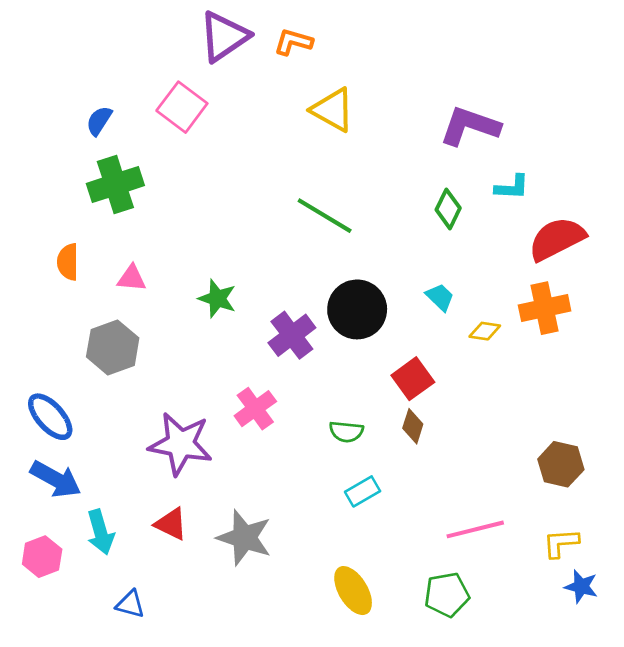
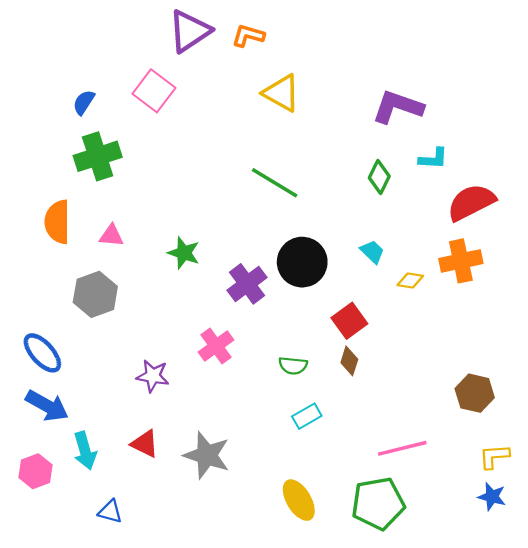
orange semicircle: (68, 262) -> (57, 222), size x1.4
purple star: (181, 444) -> (153, 376), size x0.6
yellow L-shape: (561, 543) -> (494, 456), moved
green pentagon: (447, 595) -> (378, 504), size x1.4

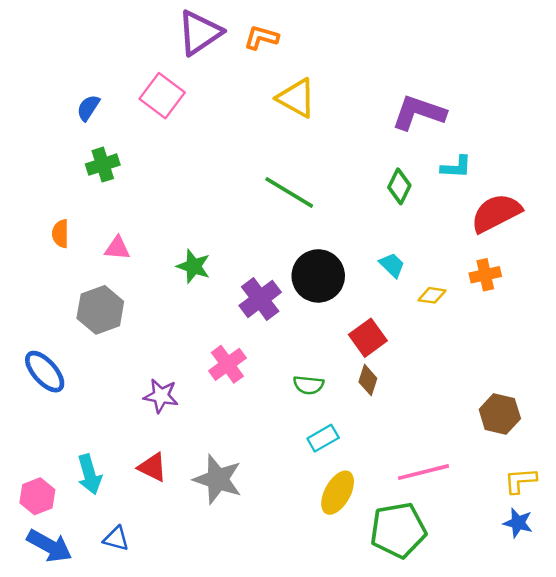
green cross: (98, 156) -> (103, 165), size x0.7
orange semicircle: (57, 222) -> (60, 234), size x0.6
orange cross: (461, 261) -> (485, 275), size x0.7
blue arrow: (47, 406) -> (50, 546), moved
yellow ellipse: (299, 500) -> (338, 493), moved, turned 60

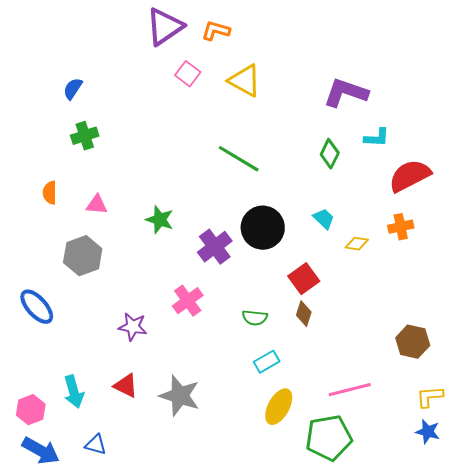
pink square: (162, 96) -> (188, 74), moved, size x0.7

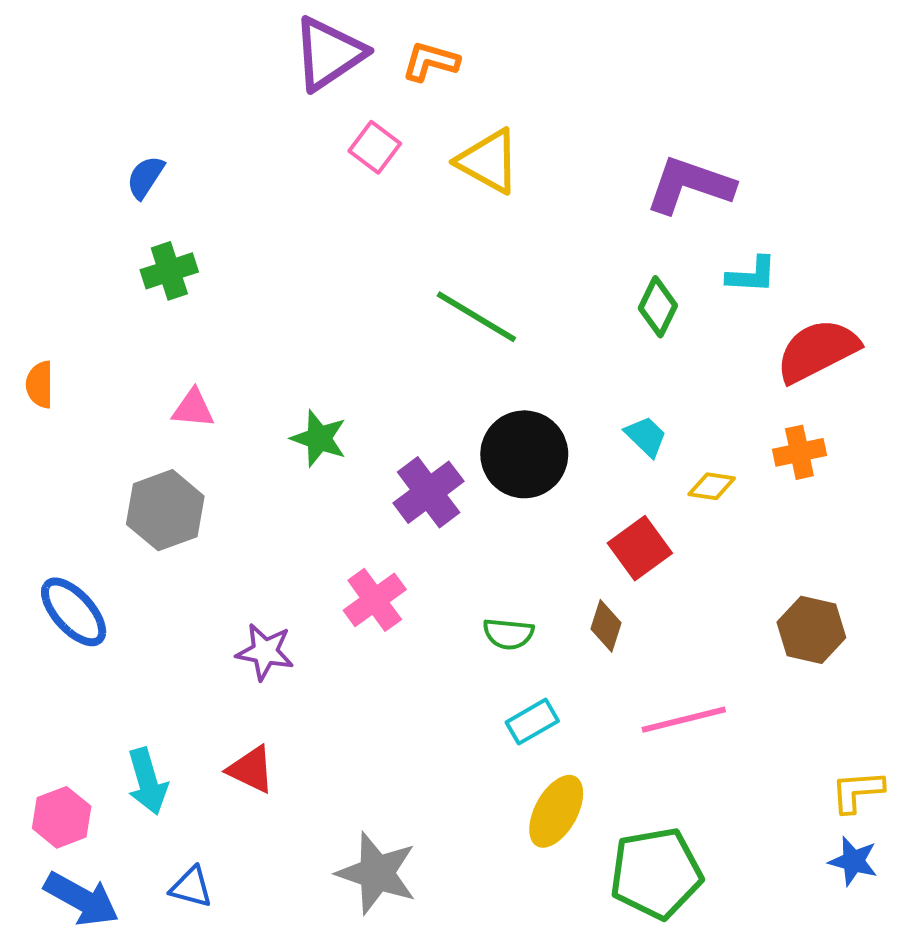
orange semicircle: (50, 193) -> (40, 385), moved
red square: (304, 279) -> (640, 548), moved
brown hexagon: (413, 342) -> (811, 630), moved
pink line: (350, 390) -> (684, 720), moved
gray star: (180, 396) -> (377, 873), moved

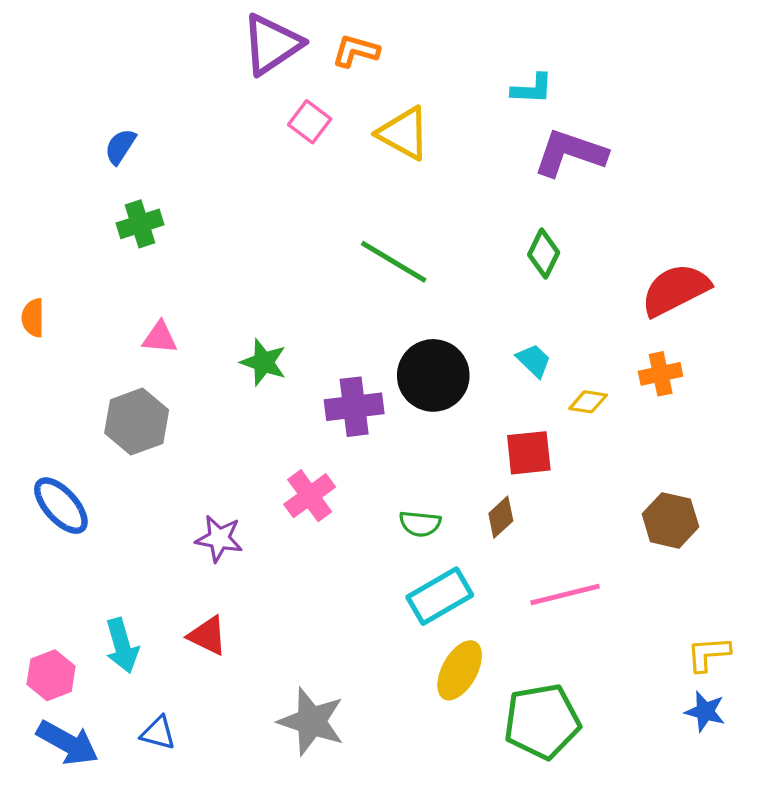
cyan L-shape: (752, 275) -> (532, 89), moved
purple cross: (429, 492) -> (354, 407), turned 30
red square: (640, 548) -> (529, 453), turned 30
brown diamond: (606, 626) -> (501, 517), turned 30
cyan rectangle: (532, 722) -> (440, 596), size x1.5

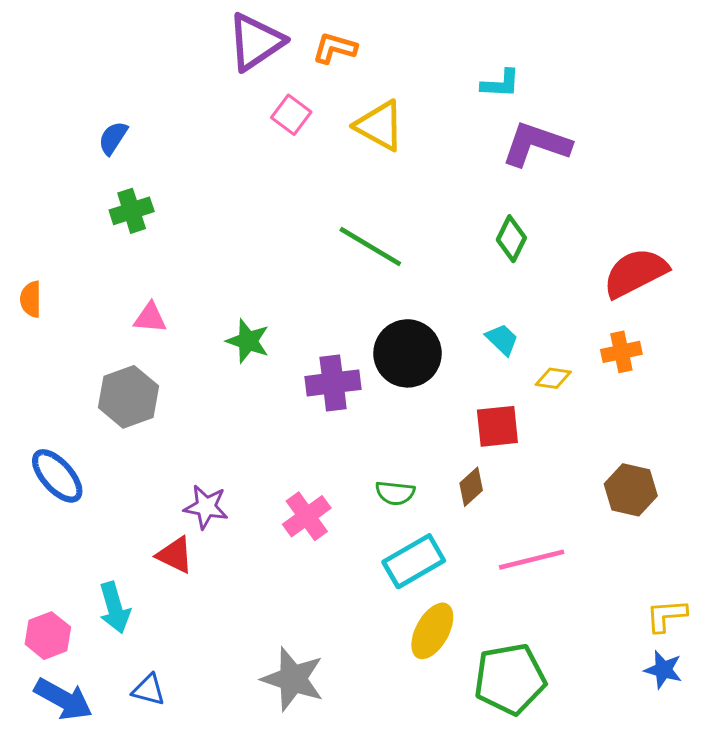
pink cross: (310, 496) -> (307, 516), moved
red triangle: (208, 636) -> (175, 555), moved

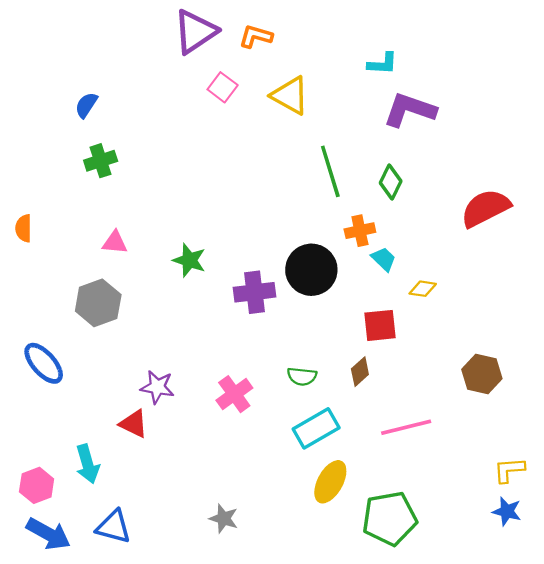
green line: (370, 246) -> (330, 171), moved, turned 42
orange cross: (621, 352) -> (360, 231), moved
gray star: (293, 679) -> (224, 518), size x0.6
blue triangle: (149, 690) -> (114, 527), size x1.4

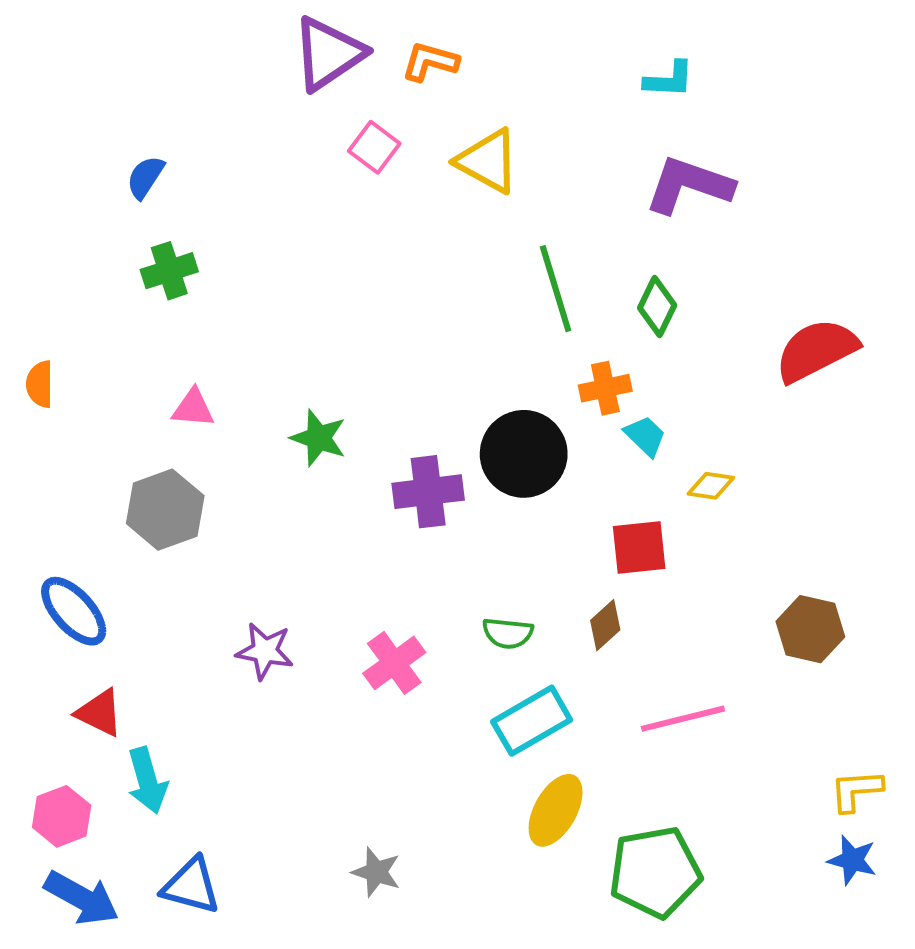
cyan L-shape: (382, 64) -> (669, 80), moved
red triangle: (134, 424) -> (100, 713), moved

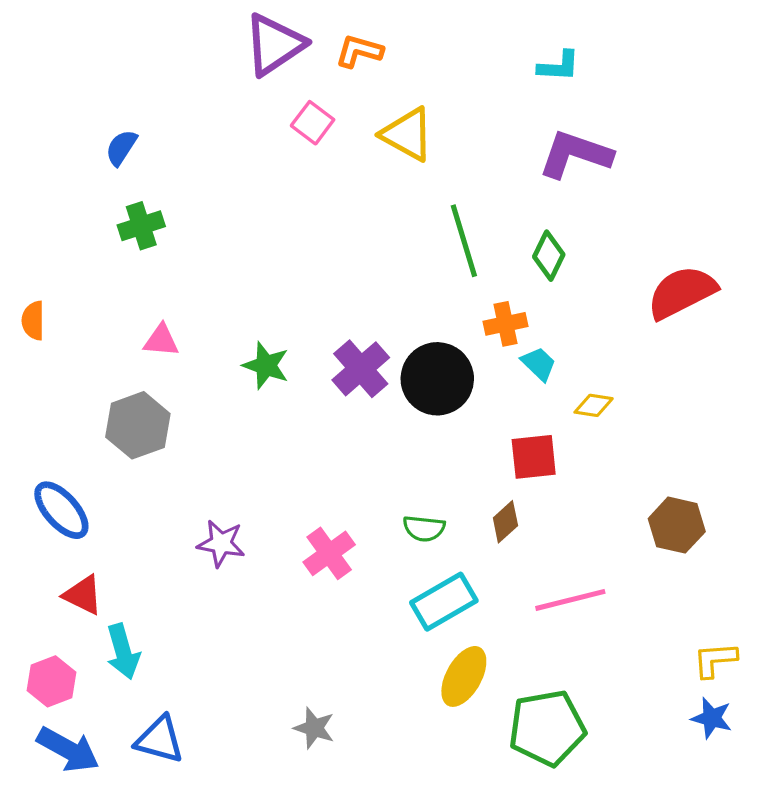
purple cross: (428, 492) -> (361, 369), moved, turned -34

